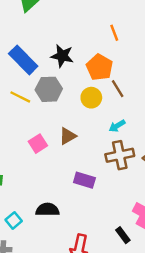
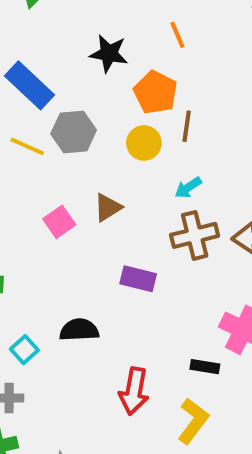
black star: (62, 56) -> (109, 54), moved
brown line: (118, 89) -> (187, 126), turned 42
black rectangle: (123, 235) -> (205, 367), turned -42

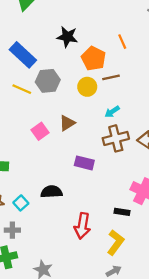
orange line: (177, 35) -> (122, 42), moved
brown line: (187, 126) -> (111, 77), turned 70

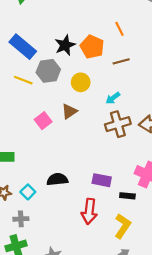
black star: (67, 37) -> (65, 45), moved, turned -30
brown line: (111, 77) -> (121, 61), moved
yellow circle: (87, 87) -> (81, 82), moved
purple rectangle: (84, 163) -> (102, 180), moved

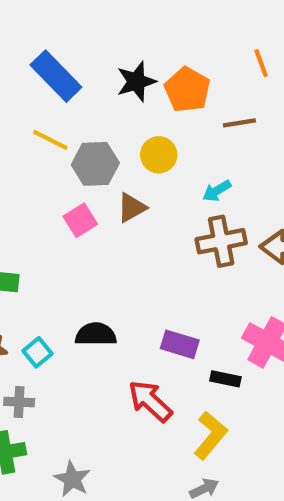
orange line: (120, 29) -> (261, 63), moved
gray hexagon: (48, 71) -> (95, 164), moved
red arrow: (89, 211) -> (150, 401), turned 120

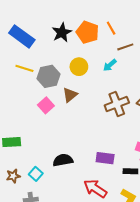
orange line: (261, 63) -> (111, 28), moved
brown line: (239, 123) -> (125, 47), moved
cyan arrow: (217, 191) -> (110, 65), moved

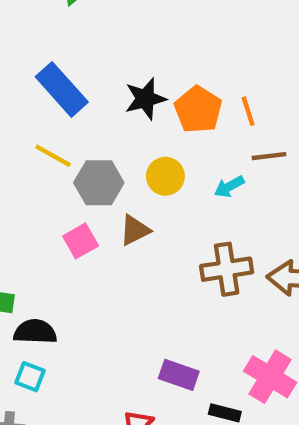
black semicircle: (63, 160) -> (35, 332), moved
cyan square: (36, 174) -> (30, 377), turned -32

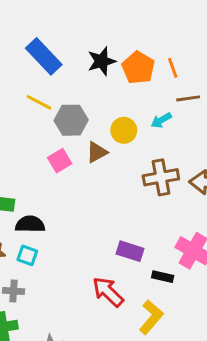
yellow circle: (165, 176) -> (124, 130), moved

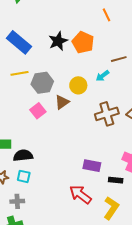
orange line: (173, 68) -> (107, 15), moved
yellow line: (39, 102) -> (19, 73), turned -30

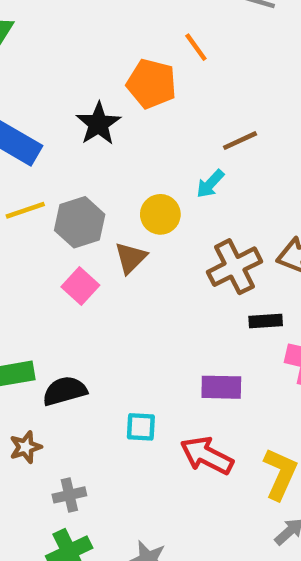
orange pentagon: (83, 42) -> (151, 84), moved
cyan square: (24, 176) -> (141, 427), moved
black rectangle: (116, 180) -> (266, 321), moved

